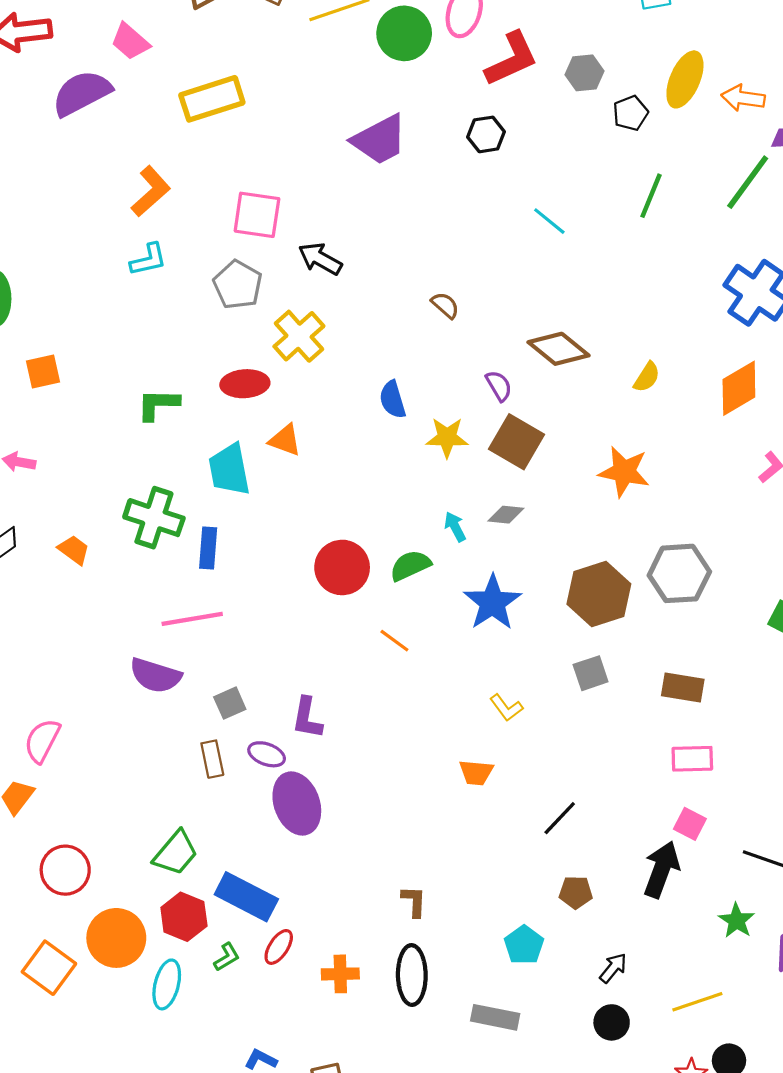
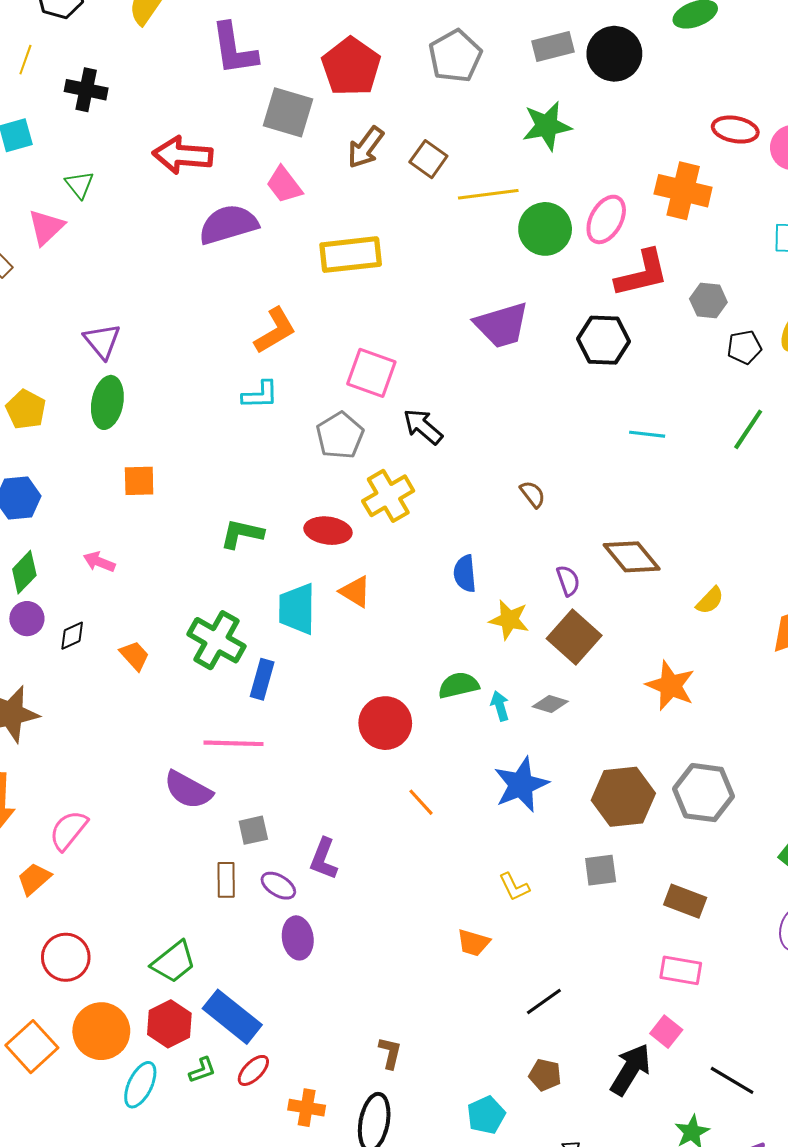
black hexagon: (486, 134) -> (604, 340), size x1.4
cyan line: (549, 221) -> (647, 434), turned -44
green semicircle: (410, 565) -> (458, 685), moved
purple ellipse: (297, 804) -> (298, 938), size x0.7

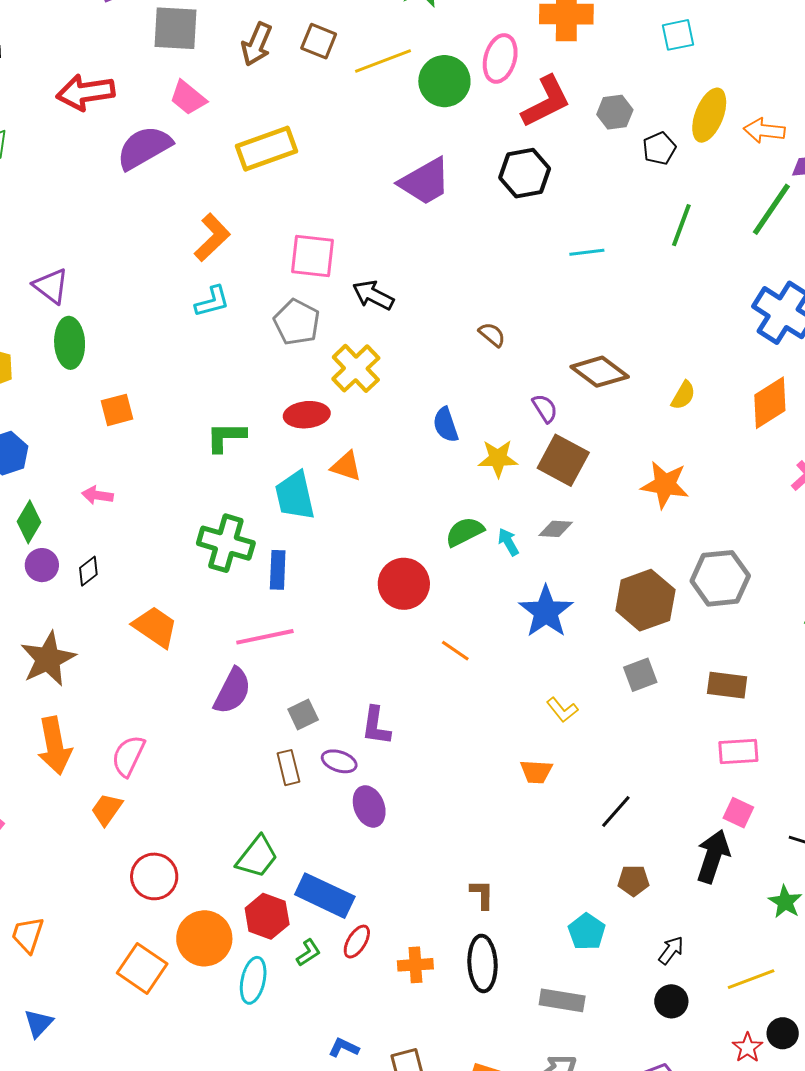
orange trapezoid: (135, 656) -> (155, 627), moved, size x1.5
purple semicircle: (188, 790) -> (232, 691), turned -78

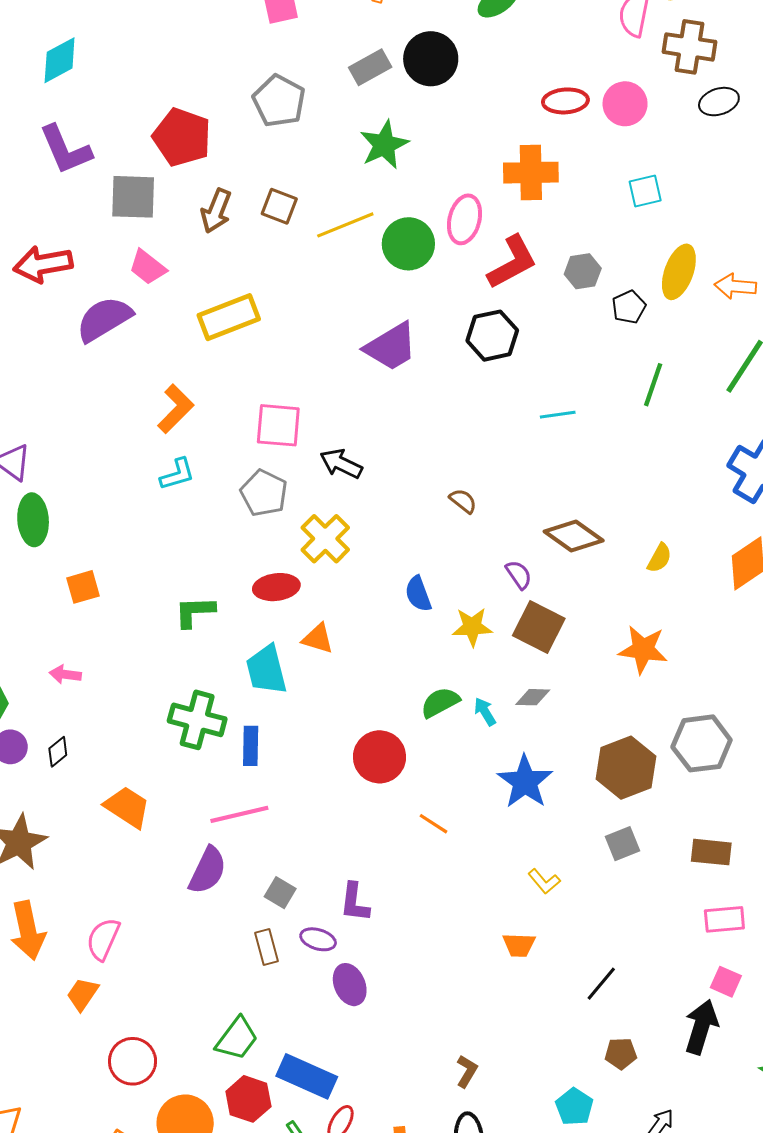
gray square: (303, 715) -> (280, 893), turned -32
brown L-shape: (482, 894) -> (467, 1071), turned 32

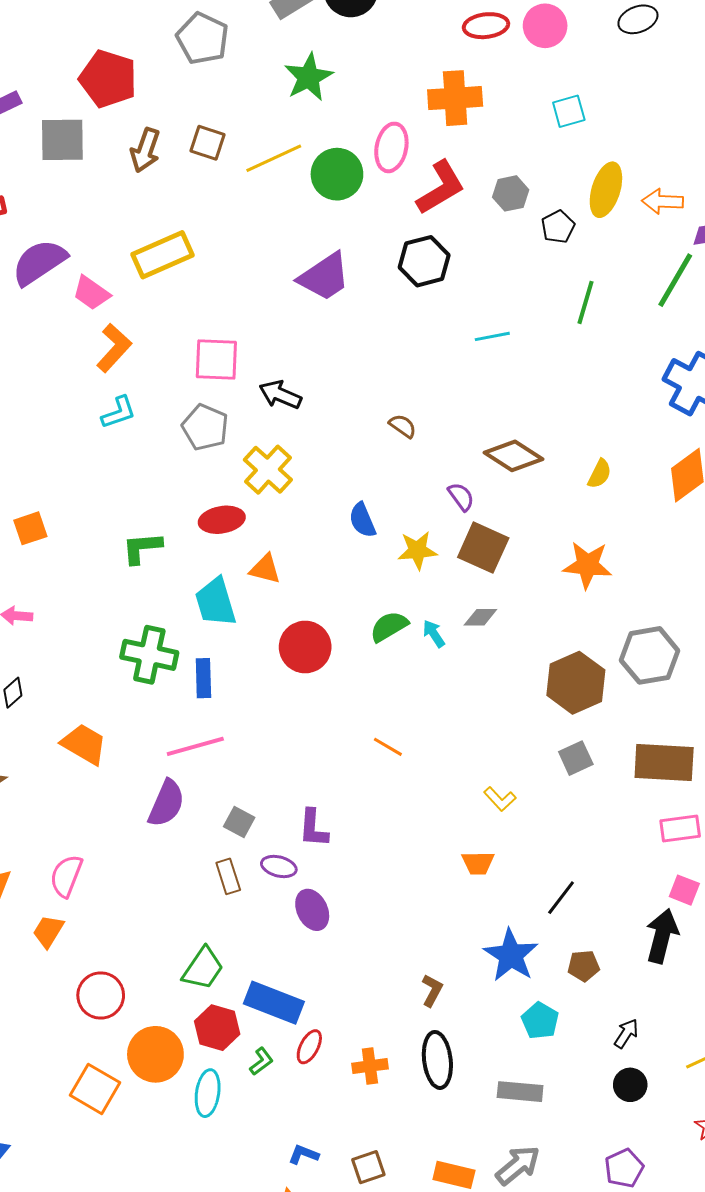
pink trapezoid: (148, 267) -> (91, 293), moved
red circle: (379, 757) -> (305, 647), moved
blue star: (525, 782) -> (511, 955), moved
brown rectangle: (711, 852) -> (664, 762), size x1.5

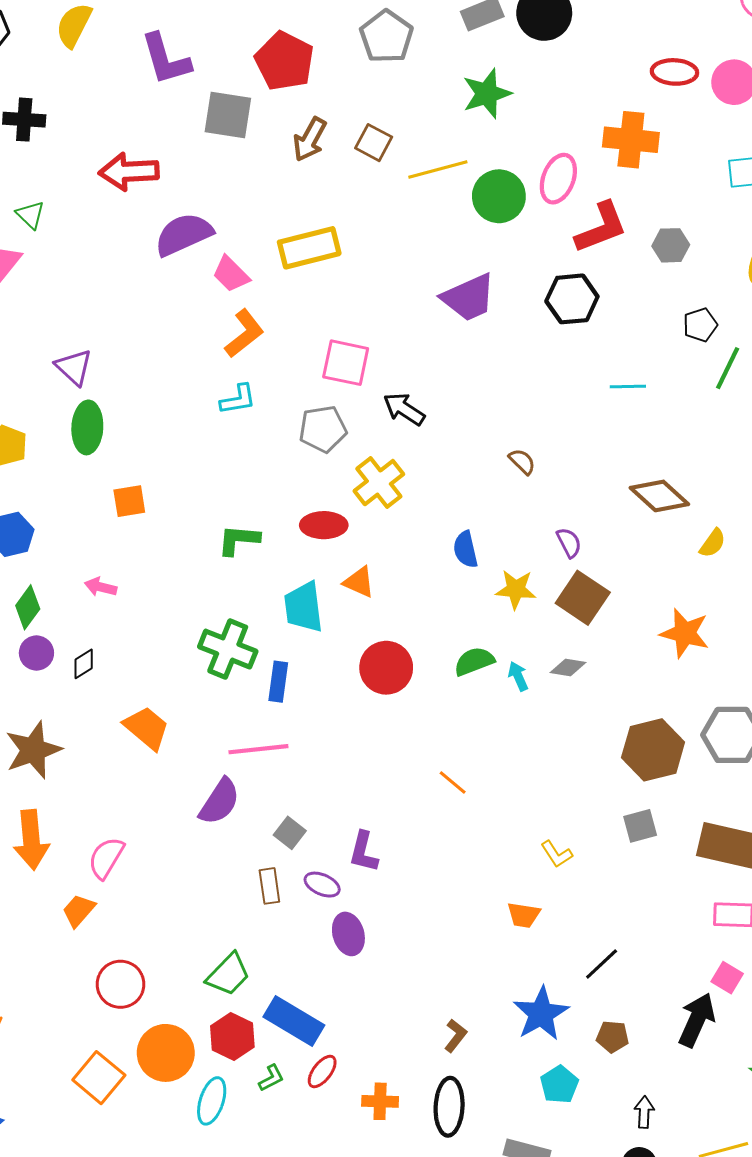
black pentagon: (558, 227) -> (700, 325), moved
gray pentagon: (205, 427) -> (323, 429), turned 30
brown diamond: (514, 456) -> (659, 496), moved
black arrow: (626, 1033) -> (644, 1112), turned -40

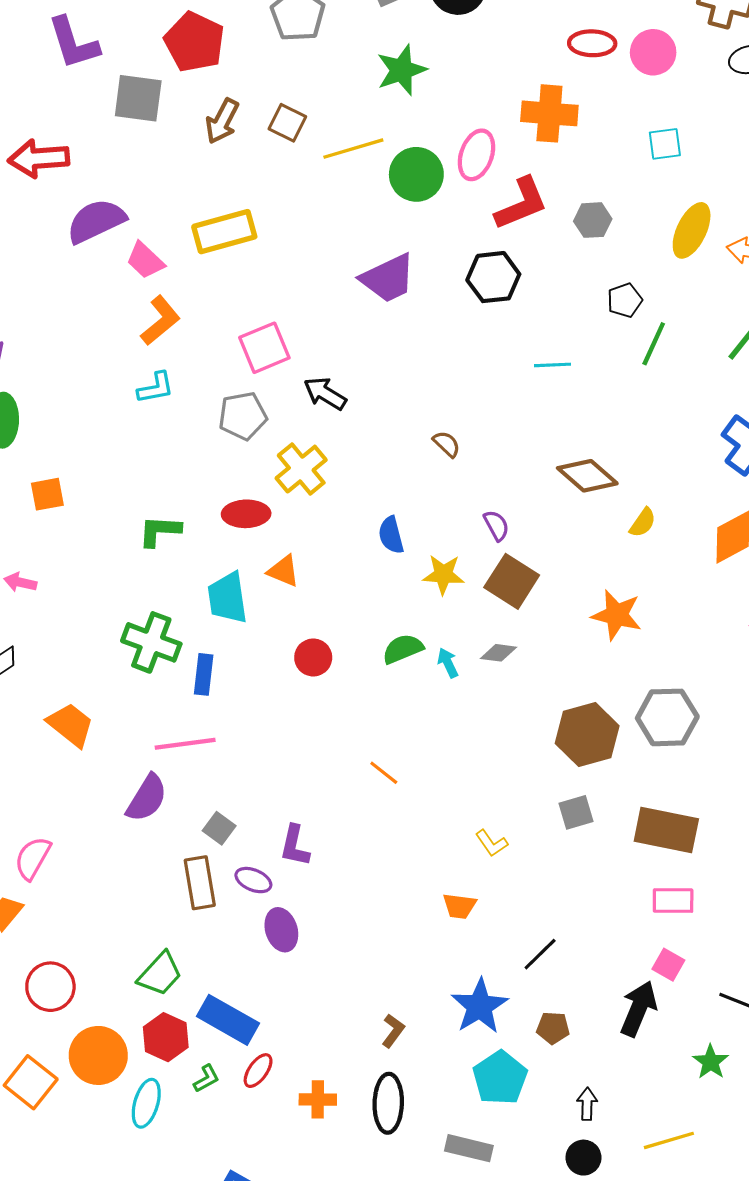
pink square: (346, 363) -> (264, 348), turned -33
red circle: (386, 668) -> (313, 657), size x0.7
brown rectangle: (269, 886) -> (200, 883), size x1.4
cyan pentagon: (559, 1085) -> (500, 1078), size x1.4

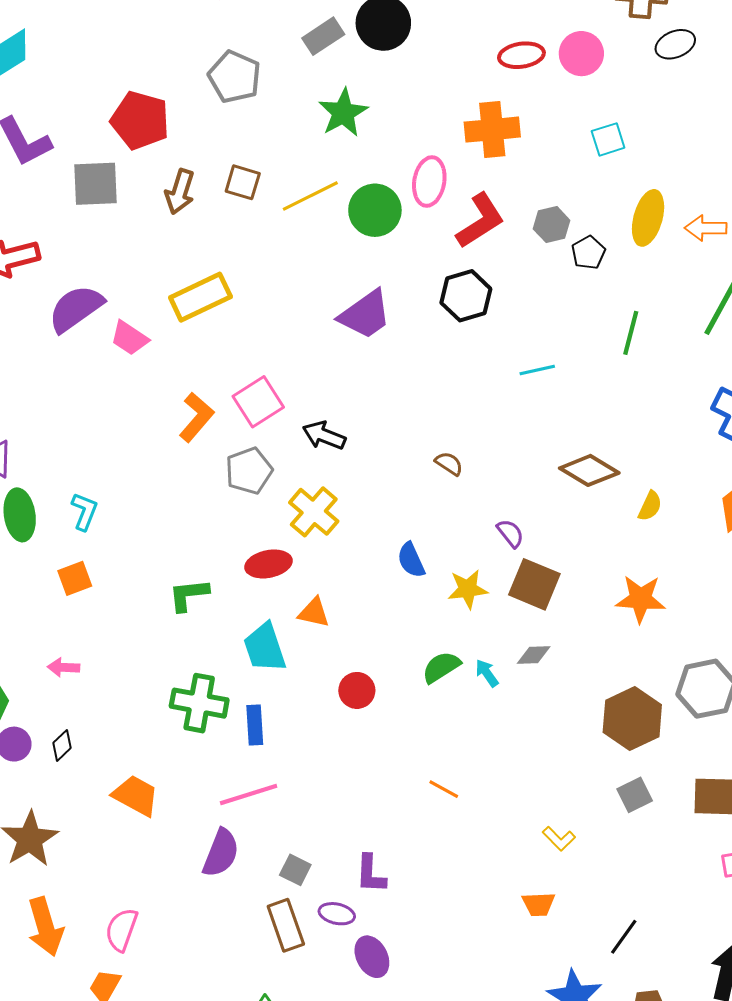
black pentagon: (625, 300) -> (588, 253), moved
orange L-shape: (160, 320) -> (196, 417), moved
cyan L-shape: (156, 388) -> (84, 511), moved, turned -48

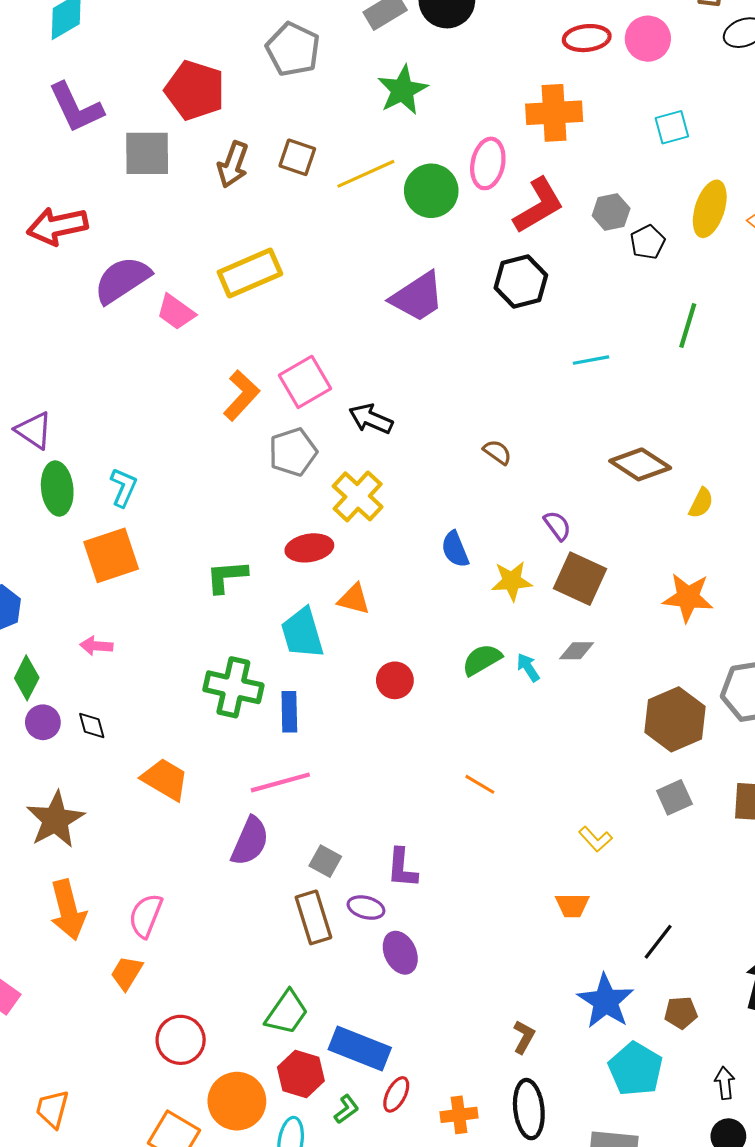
orange square: (75, 578) -> (111, 555), size x1.6
black diamond: (62, 745) -> (92, 725), turned -64

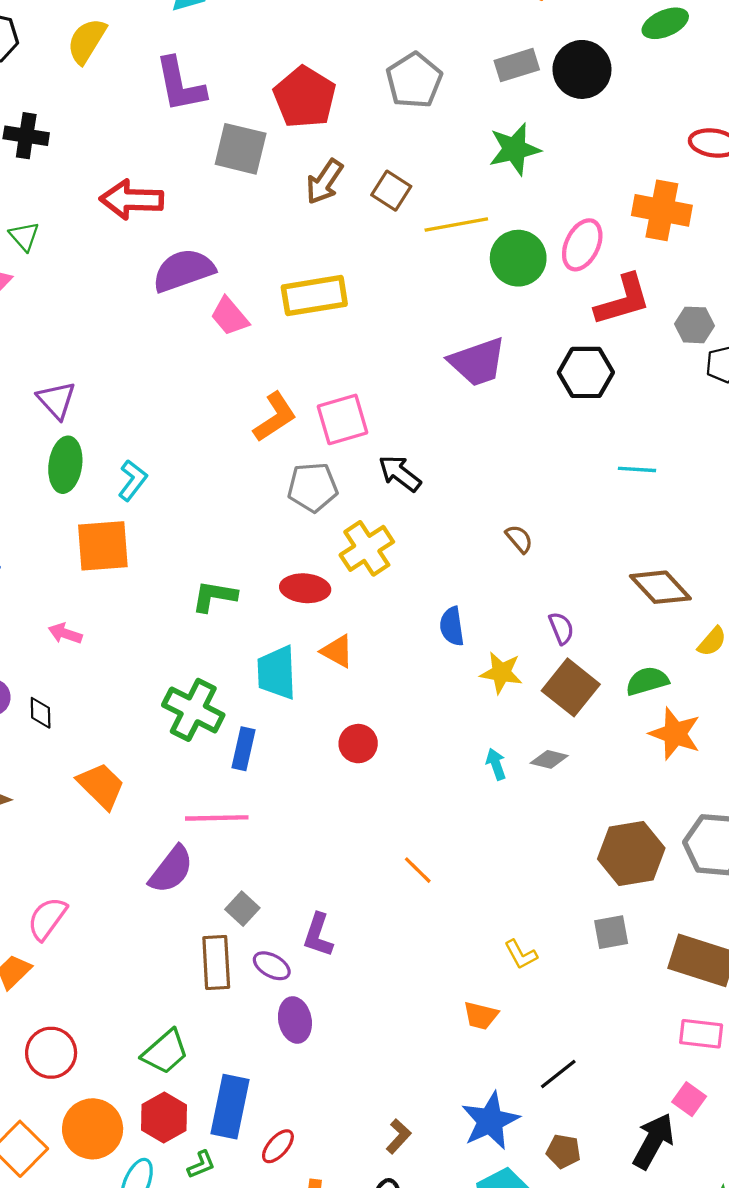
green semicircle: (482, 660) -> (647, 681), moved
blue rectangle: (360, 1048) -> (230, 1107), turned 66
red ellipse: (396, 1094) -> (278, 1146), moved

